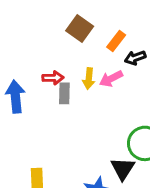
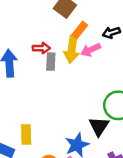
orange rectangle: (116, 41) -> (80, 30), moved
yellow arrow: (89, 79) -> (72, 49), size x1.5

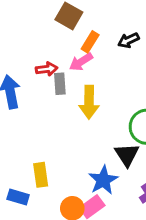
yellow arrow: (72, 49) -> (89, 102), moved
pink arrow: (91, 50) -> (81, 62), moved

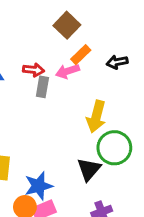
yellow arrow: (89, 102) -> (96, 117), moved
blue star: (103, 180) -> (39, 186), moved

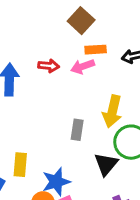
orange rectangle: (81, 55) -> (96, 50), turned 42
gray rectangle: (42, 87) -> (77, 130), moved

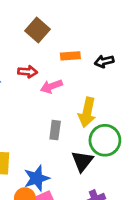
brown square: (81, 21) -> (37, 30), moved
pink arrow: (83, 66) -> (51, 86), moved

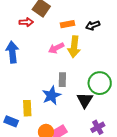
red arrow: (28, 72) -> (26, 22), moved
yellow arrow: (87, 112) -> (74, 47), moved
blue star: (37, 178) -> (51, 95), moved

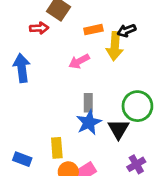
yellow arrow: (74, 47) -> (115, 46), moved
blue star: (51, 95) -> (89, 122), moved
yellow rectangle: (27, 108) -> (57, 148), moved

